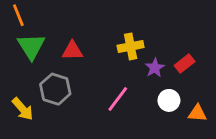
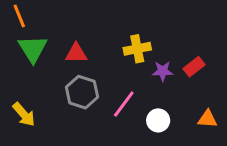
purple star: (155, 68) -> (163, 71), turned 30
gray hexagon: (55, 89) -> (82, 92), moved
white circle: (169, 100) -> (158, 120), moved

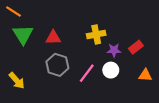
orange line: (19, 16) -> (14, 12), turned -35
orange triangle: (207, 119) -> (145, 75), moved
white circle: (158, 120) -> (111, 70), moved

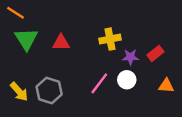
gray hexagon: (57, 65) -> (49, 91), moved

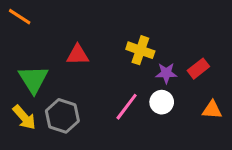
green triangle: (26, 39) -> (33, 79), moved
yellow cross: (110, 39) -> (140, 50), turned 30

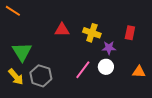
red triangle: (78, 55) -> (62, 30), moved
red rectangle: (198, 69) -> (130, 33), moved, turned -40

